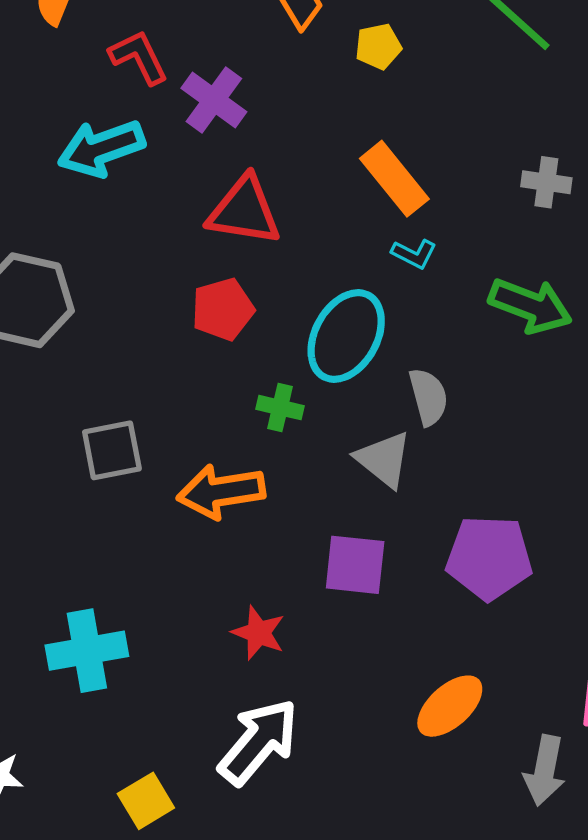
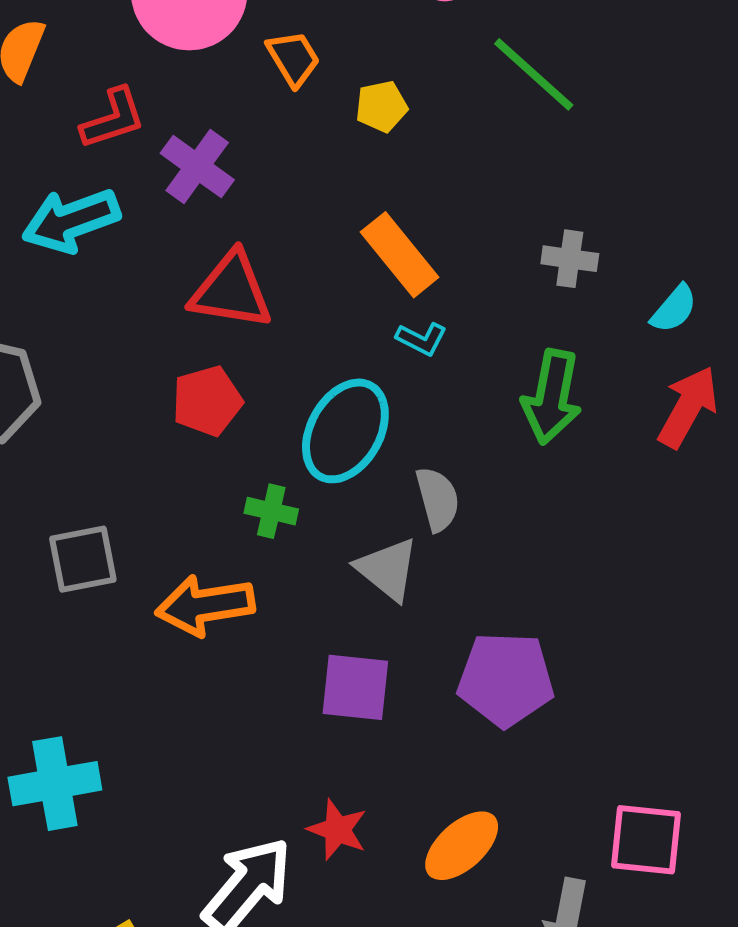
red L-shape: (139, 57) -> (113, 118), turned 98
green arrow: (530, 306) -> (552, 397), turned 80
red star: (259, 633) -> (337, 830), moved

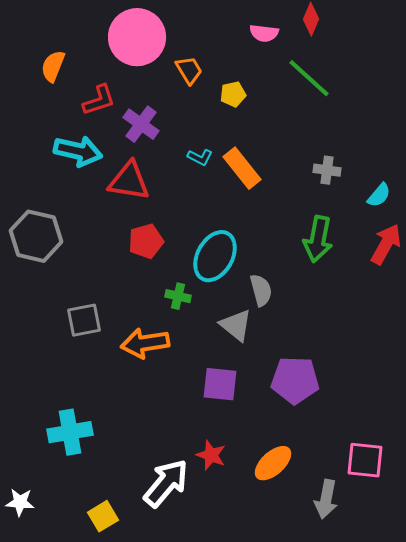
cyan arrow: (71, 221) -> (78, 151), turned -147
red triangle: (231, 291) -> (129, 181), moved
cyan L-shape: (422, 339) -> (200, 157), moved

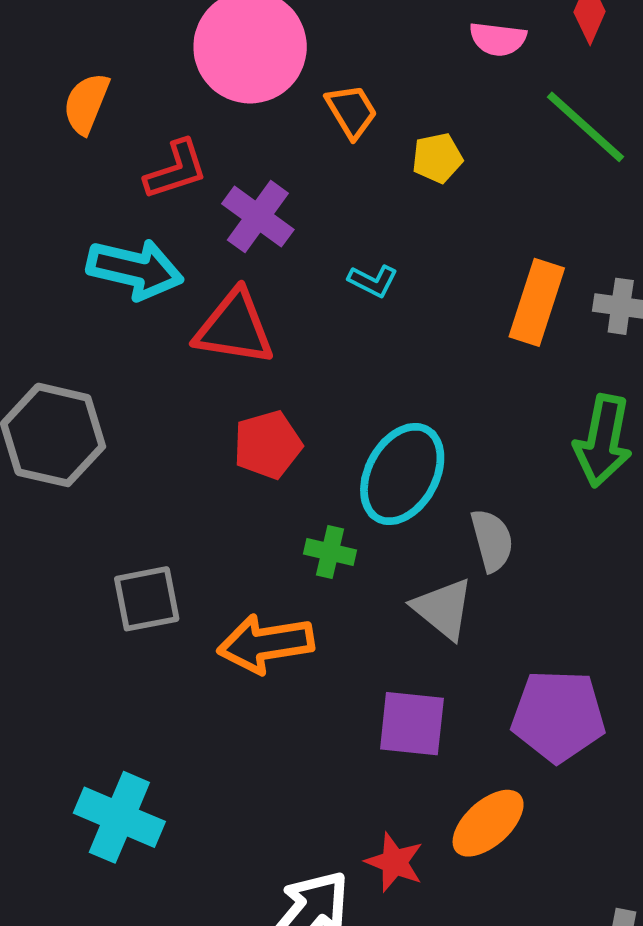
orange rectangle: (242, 168) -> (537, 302), moved, turned 57
cyan cross: (70, 432) -> (119, 817), turned 33
orange ellipse: (273, 463) -> (488, 823), moved

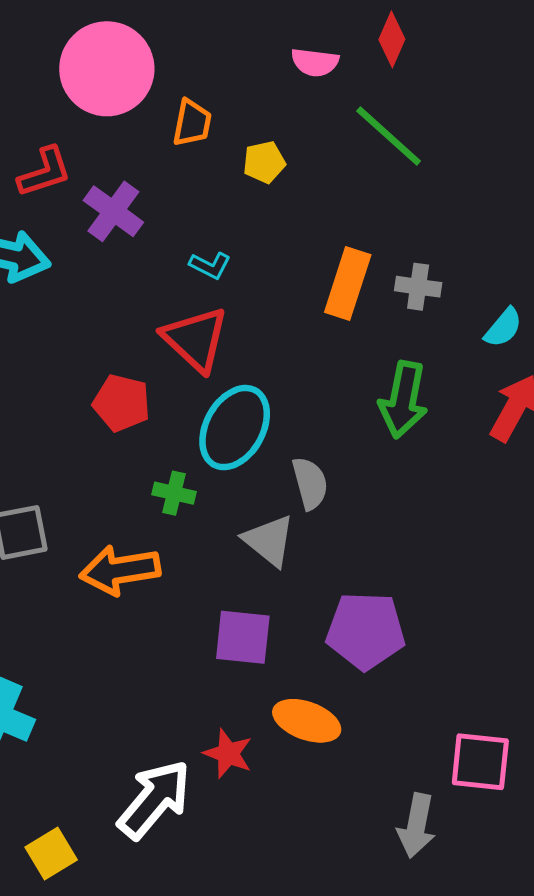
orange trapezoid: (351, 111) -> (192, 123), turned 42
red triangle: (234, 328) -> (195, 339), moved, turned 34
red pentagon: (268, 445) -> (122, 403), turned 30
orange ellipse: (488, 823) -> (307, 721), turned 62

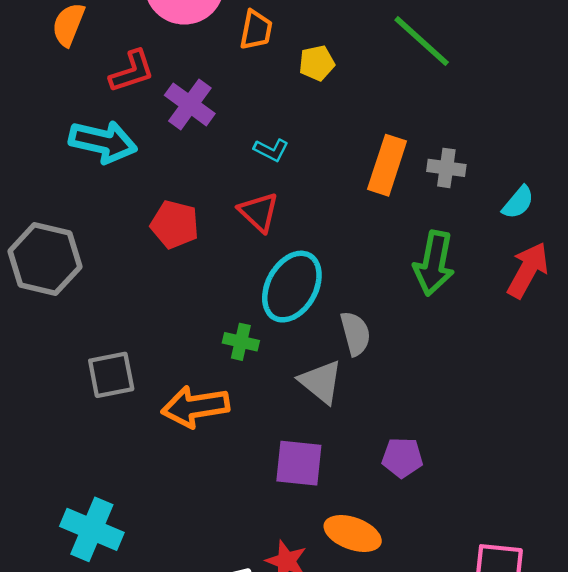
red triangle: (195, 339) -> (259, 212), size x0.7
red pentagon: (122, 403) -> (175, 225), moved
purple pentagon: (366, 631) -> (402, 458), size x0.6

